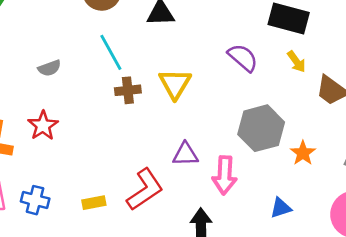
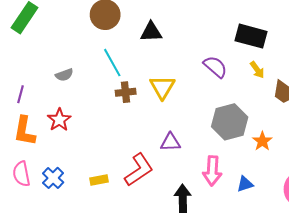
pink arrow: (225, 175) -> (212, 171), moved
blue cross: (35, 200) -> (53, 178), turned 30

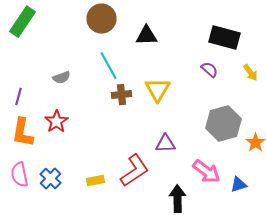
black rectangle: (251, 36) -> (224, 38), moved
purple semicircle: (215, 67) -> (210, 70), size x0.7
pink arrow: (212, 171) -> (206, 172), turned -56

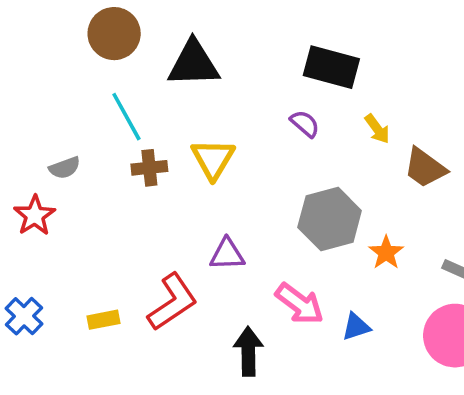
black triangle: (146, 36) -> (194, 64), size x1.4
gray semicircle: (62, 78) -> (65, 168), moved

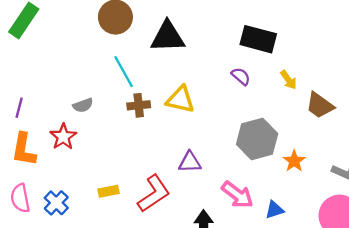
yellow triangle: (213, 159) -> (180, 100), turned -48
yellow rectangle: (103, 320) -> (108, 191), moved

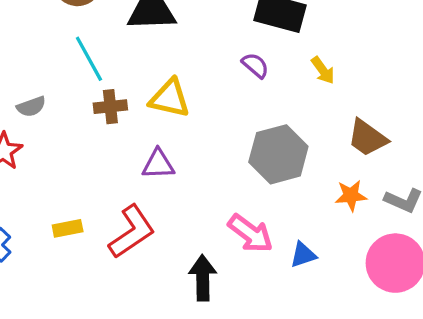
brown trapezoid: (320, 105) -> (367, 138), moved
orange star: (294, 161) -> (351, 196), moved, turned 30
purple triangle: (190, 162) -> (158, 164), moved

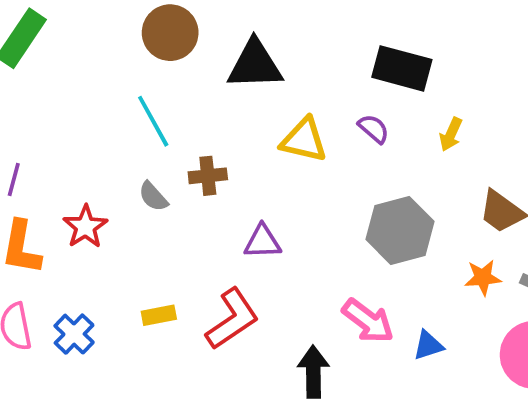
cyan line: (89, 59) -> (153, 121), moved
yellow arrow: (323, 70) -> (451, 134), turned 60
yellow triangle: (170, 98) -> (304, 140), moved
gray semicircle: (31, 107) -> (153, 197), moved, turned 68

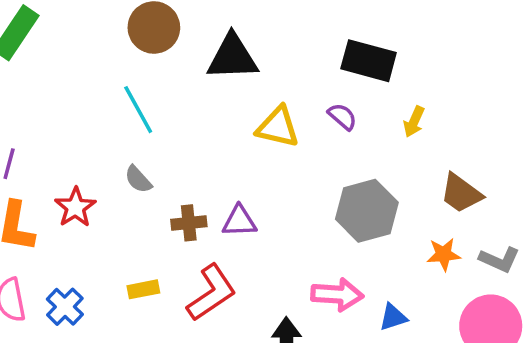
brown cross: (208, 176) -> (189, 223), moved
pink arrow: (368, 321) -> (337, 295), turned -33

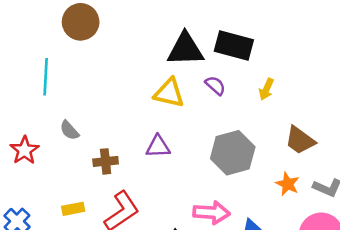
black triangle: (232, 57) -> (185, 49), moved
cyan line: (138, 110) -> (46, 77), moved, turned 32
purple triangle: (239, 221) -> (158, 147), moved
orange star: (444, 254) -> (288, 184), turned 30

